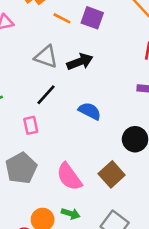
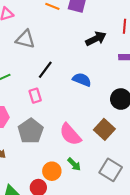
gray triangle: (46, 57) -> (25, 39), moved
black arrow: (80, 62) -> (96, 39), moved
green arrow: (71, 214) -> (74, 164), turned 32

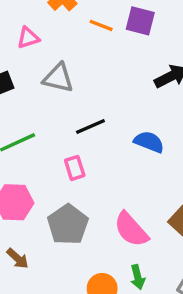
black line: (45, 70) -> (90, 127), turned 30
green arrow: (74, 164) -> (138, 277), turned 32

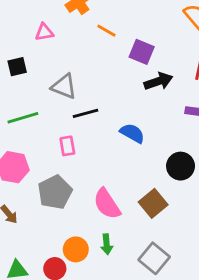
purple square: (140, 21) -> (142, 52), moved
gray triangle: (58, 78) -> (64, 86), moved

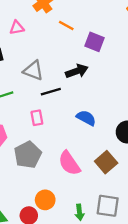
black arrow: (158, 81) -> (77, 71), moved
blue semicircle: (132, 133) -> (86, 118), moved
green arrow: (107, 244) -> (80, 212), moved
gray square: (154, 258) -> (108, 206), turned -30

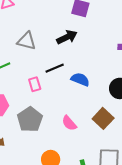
black line: (51, 92) -> (55, 68), moved
pink semicircle: (69, 163) -> (69, 123), size x0.7

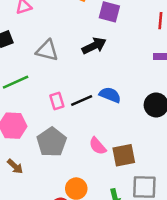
black line: (55, 68) -> (82, 100), moved
brown square: (103, 118) -> (124, 155), moved, turned 36

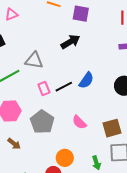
gray triangle: (47, 50) -> (34, 60), moved
blue semicircle: (110, 95) -> (86, 80), turned 108
brown square: (124, 155) -> (112, 128), moved

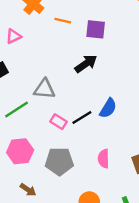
pink rectangle: (44, 89) -> (58, 122), turned -32
gray pentagon: (42, 122) -> (59, 161), turned -30
pink semicircle: (79, 122) -> (104, 159), turned 49

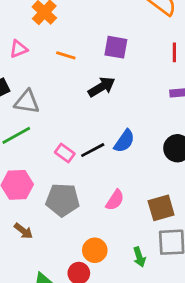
orange line: (63, 21) -> (66, 55), moved
gray triangle: (44, 89) -> (27, 102), moved
pink semicircle: (104, 159) -> (115, 200), turned -150

